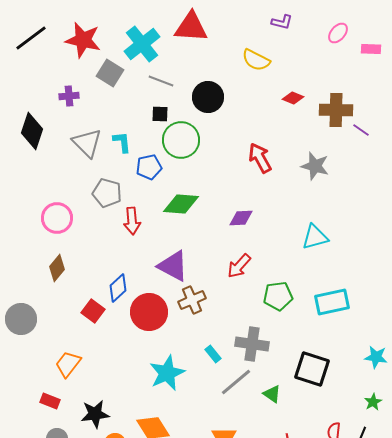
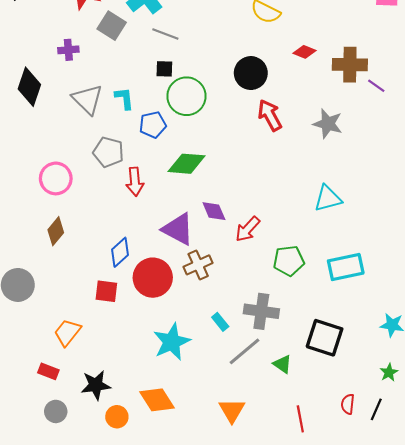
black circle: (208, 97) -> (251, 73), moved
purple diamond: (241, 218) -> (214, 211), moved, turned 70
red square: (93, 311) -> (106, 291), moved, turned -30

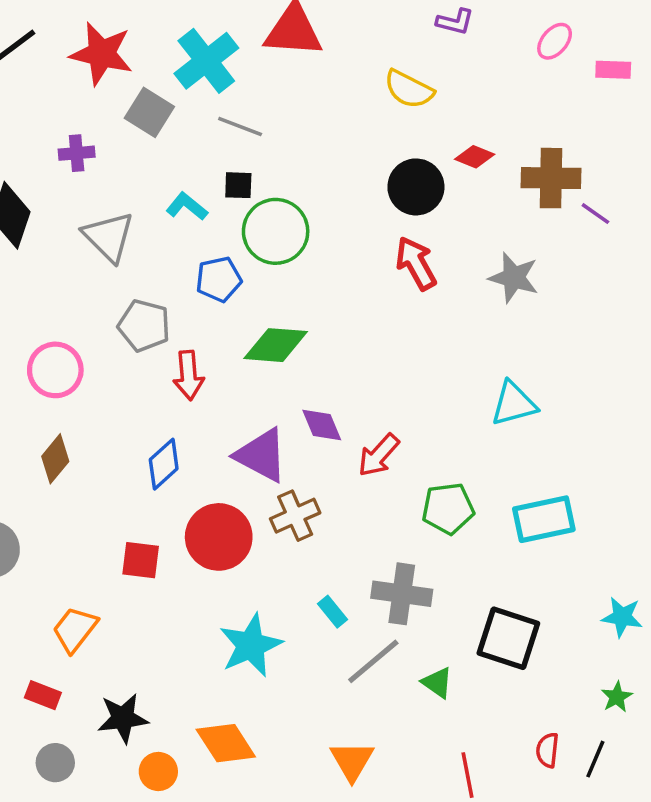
black circle: (251, 73) -> (416, 187), moved
cyan L-shape: (124, 98) -> (187, 206), moved, turned -45
blue diamond: (120, 252) -> (164, 464), moved

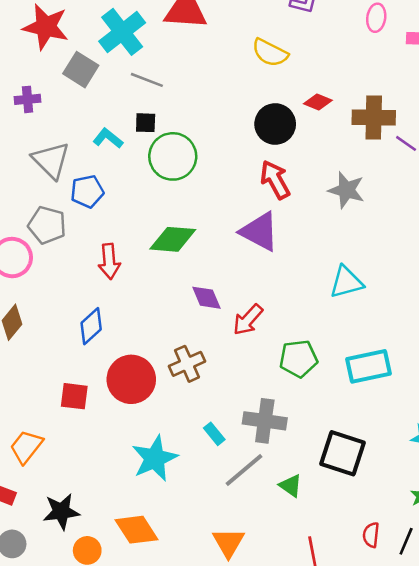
pink ellipse: (555, 41) -> (376, 18), turned -32
blue pentagon: (219, 279) -> (87, 191), moved
gray pentagon: (144, 326) -> (47, 225), moved
purple triangle: (261, 455) -> (260, 232), moved

